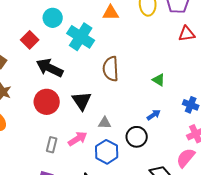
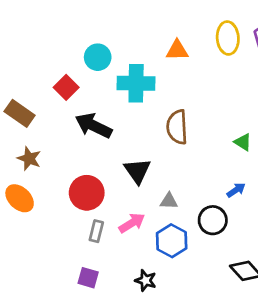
cyan cross: (81, 37) -> (136, 83), turned -32
red circle: (47, 102) -> (87, 193), moved

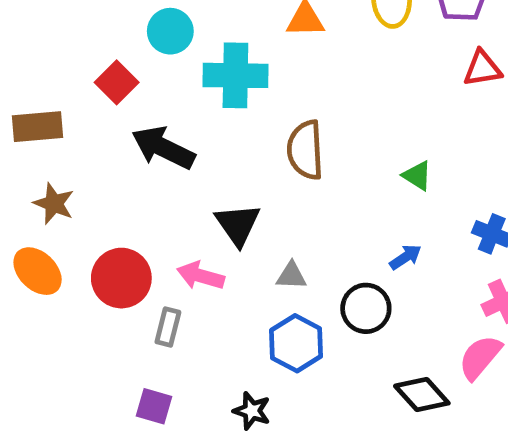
brown rectangle: (20, 113) -> (38, 127), turned -40
red circle: (87, 193) -> (121, 278), moved
pink arrow: (132, 223) -> (201, 276), moved, turned -132

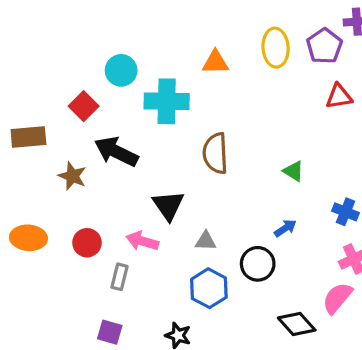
brown star: (54, 204) -> (72, 176), moved
orange ellipse: (38, 271) -> (28, 238), turned -40
red circle: (121, 278) -> (87, 243), size x0.7

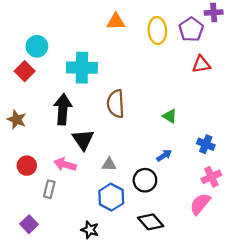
orange triangle: (215, 62) -> (116, 22), moved
cyan circle: (121, 70) -> (37, 46), moved
black arrow: (116, 152) -> (63, 109), moved, turned 68
black diamond: (297, 324) -> (151, 222), moved
purple square: (110, 332) -> (29, 224), moved, turned 30

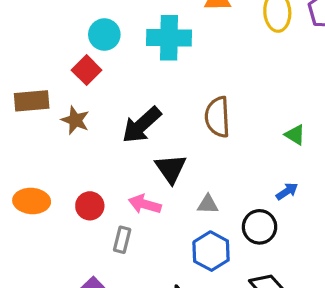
cyan cross: (82, 68) -> (169, 38), moved
black arrow: (63, 109) -> (142, 125), turned -136
brown star: (17, 119) -> (75, 120), moved

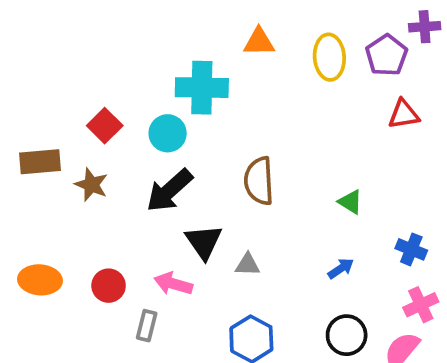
cyan circle: (104, 35) -> (168, 133), moved
gray triangle: (208, 204) -> (248, 265), moved
black circle: (260, 227) -> (347, 335), moved

